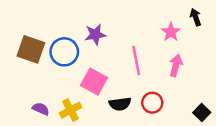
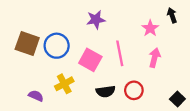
purple star: (95, 35) -> (96, 20), moved
pink square: (94, 82) -> (90, 60), moved
yellow cross: (70, 110) -> (64, 84), moved

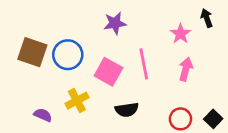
red circle: (134, 90) -> (180, 119), moved

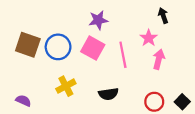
black arrow: (207, 18) -> (163, 16), moved
pink star: (180, 34) -> (149, 38), moved
pink square: (108, 72) -> (93, 48), moved
purple semicircle: (43, 115) -> (23, 101), moved

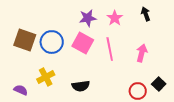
pink star: (149, 38) -> (115, 18), moved
yellow cross: (66, 86) -> (46, 77), moved
black semicircle: (108, 94) -> (81, 86), moved
black square: (182, 102) -> (159, 84), moved

